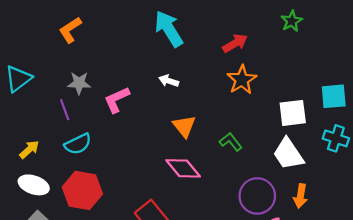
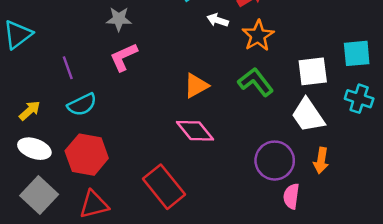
white arrow: (169, 81) -> (218, 20), moved
gray star: (79, 83) -> (119, 19), moved
orange triangle: (184, 126) -> (196, 86), turned 40
green L-shape: (231, 142) -> (256, 82), moved, size x1.4

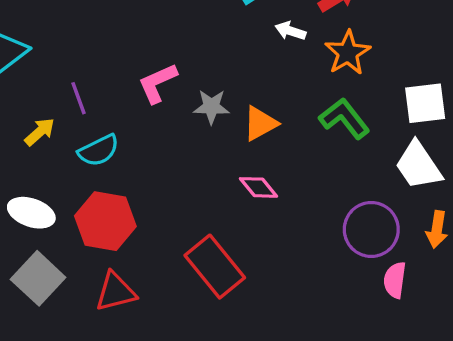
gray star: (119, 19) -> (211, 107), moved
yellow arrow: (30, 111) -> (40, 132), moved
pink diamond: (195, 131) -> (259, 187), size x0.7

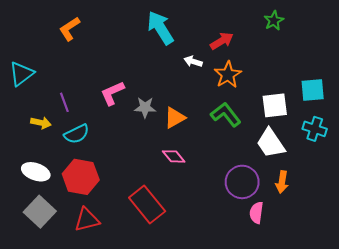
yellow arrow: (40, 132) -> (41, 123), turned 54

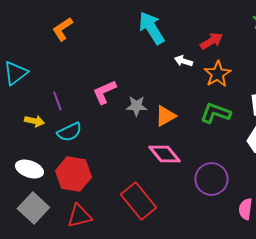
green L-shape: (226, 115) -> (215, 113), turned -32
pink diamond: (174, 156) -> (164, 154), size x1.4
purple circle: (242, 182) -> (211, 179), moved

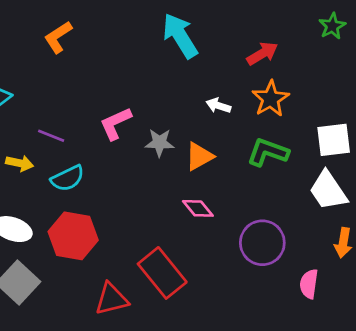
white arrow: (183, 61) -> (218, 106), moved
purple line: (57, 101) -> (51, 136), turned -48
pink diamond: (164, 154) -> (198, 208), size x0.7
red triangle: (79, 216) -> (111, 299), moved

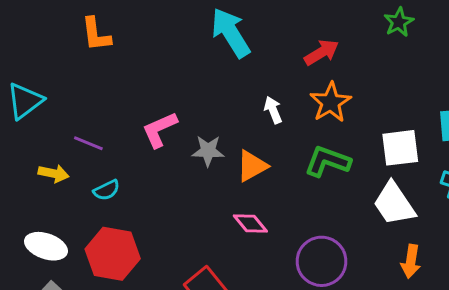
orange L-shape: (58, 37) -> (96, 34), turned -64
white arrow: (218, 106) -> (273, 110), turned 50
cyan semicircle: (68, 178) -> (107, 190), size x0.7

